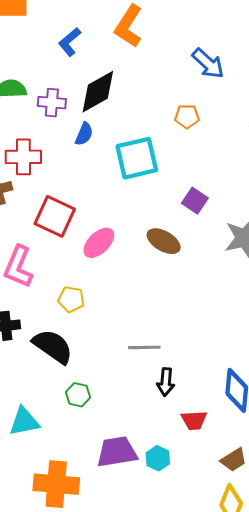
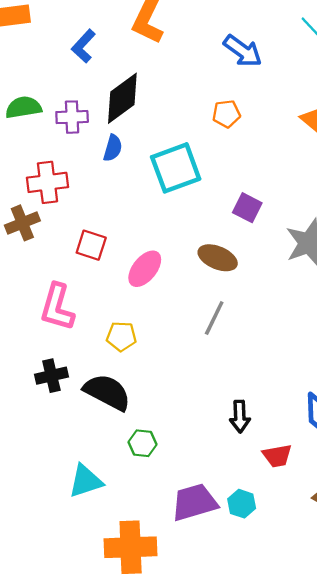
red square: (55, 216) -> (91, 245), size x0.7
gray line: (144, 347) -> (214, 318), moved, turned -56

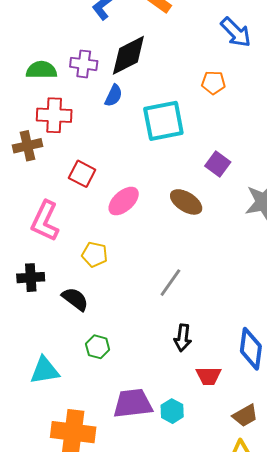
green semicircle: (23, 107) -> (41, 70), moved
gray line: (214, 318) -> (170, 283), moved
black semicircle: (107, 392) -> (75, 299), size x0.7

